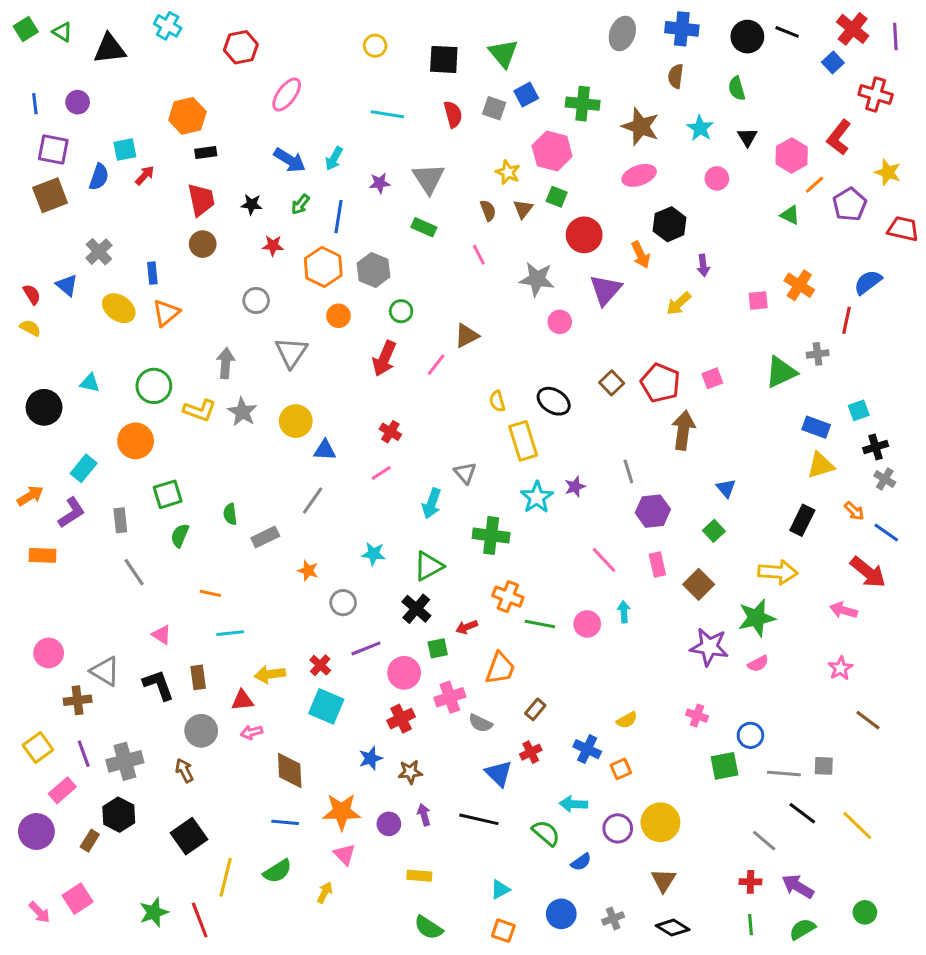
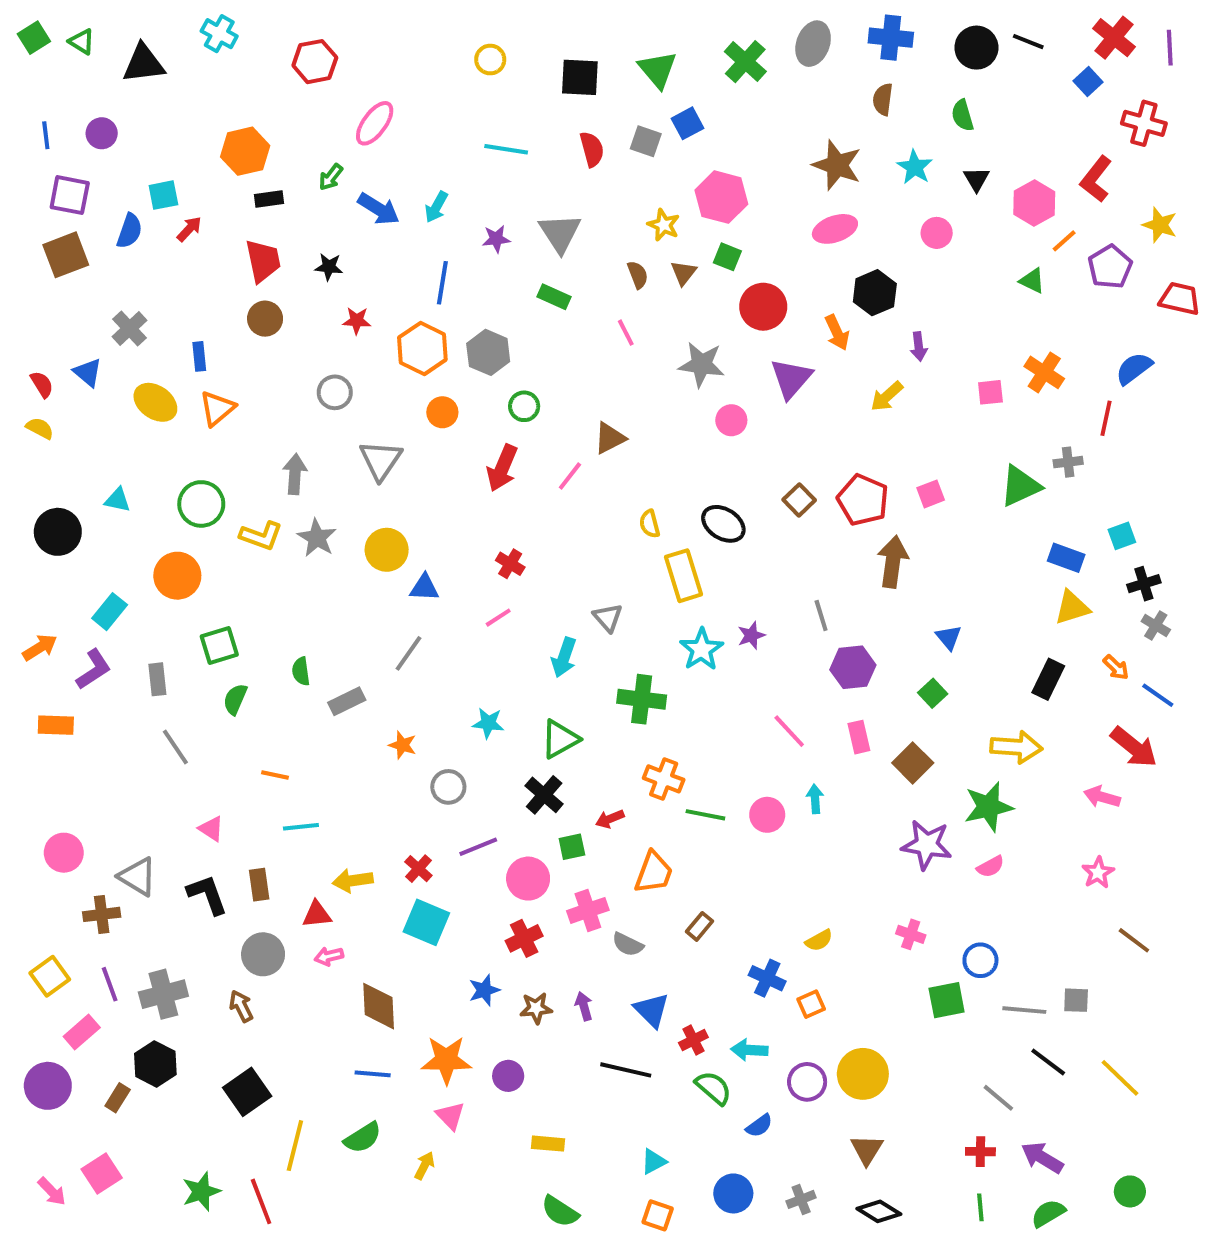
green cross: (583, 104) -> (745, 62), moved, turned 36
green arrow: (300, 204) -> (331, 177), moved
red cross: (531, 752) -> (693, 1040), moved
purple arrow: (424, 815) -> (584, 1006), moved

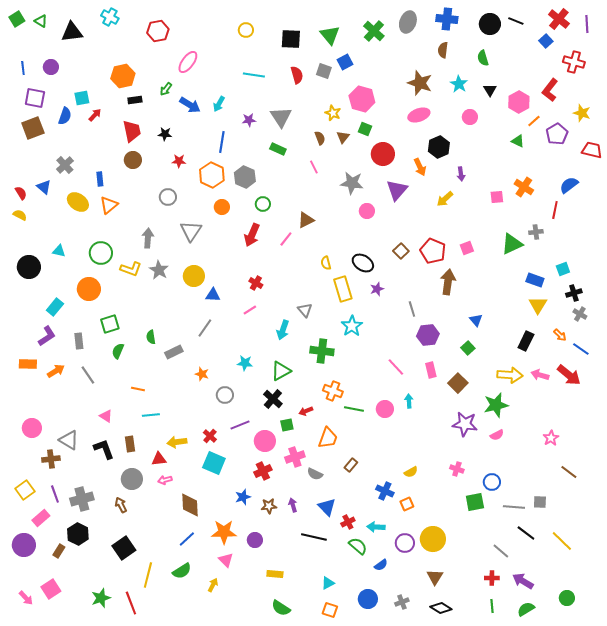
yellow triangle: (1072, 608) -> (538, 305), turned -42
purple star: (751, 635) -> (377, 289), moved
orange arrow: (40, 647) -> (56, 371), moved
pink arrow: (1102, 797) -> (540, 375), moved
blue line: (373, 1074) -> (187, 539), turned -48

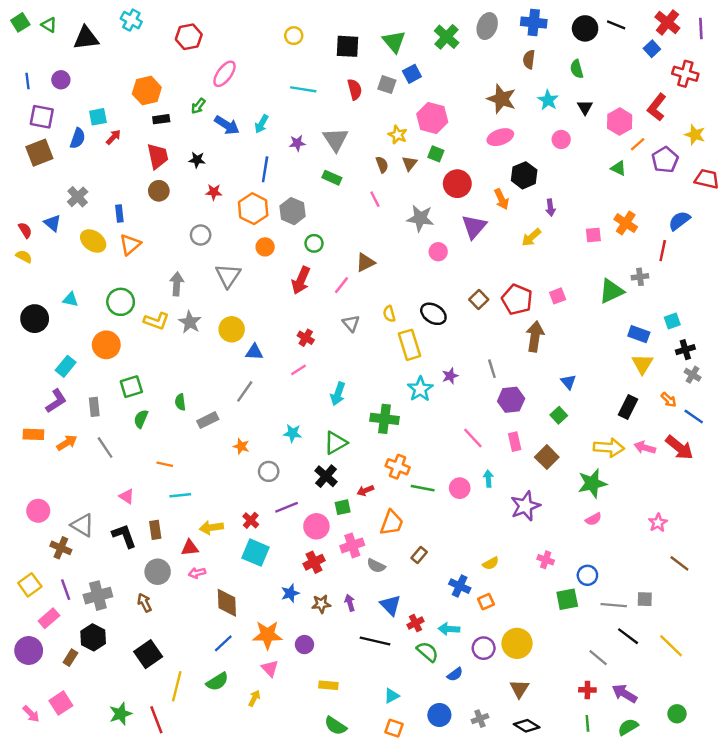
purple star: (377, 289) -> (450, 376), moved
gray triangle: (305, 310) -> (351, 323), moved
purple star: (465, 424) -> (525, 506), moved, turned -30
brown cross: (51, 459) -> (61, 548), turned 30

